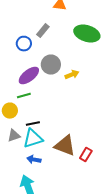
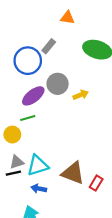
blue circle: (24, 44) -> (28, 61), size x1.6
black line: (33, 124) -> (13, 173), moved

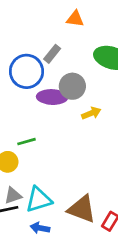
gray circle: (58, 84) -> (72, 86), moved
purple ellipse: (33, 96) -> (52, 97), moved, turned 40

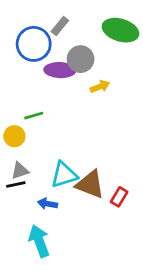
cyan triangle: (39, 200) -> (64, 175), moved

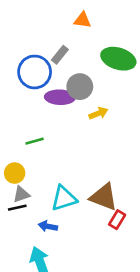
yellow circle: (14, 136) -> (15, 173), moved
brown triangle: (90, 184) -> (104, 197), moved

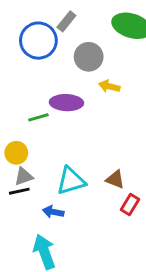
purple ellipse: (60, 97) -> (66, 103), moved
yellow arrow: (98, 113) -> (109, 86), turned -144
brown triangle: (104, 197) -> (115, 179), size x0.6

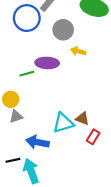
cyan triangle: (71, 181) -> (63, 123), moved
black line: (19, 191) -> (13, 160), moved
blue arrow: (53, 212) -> (37, 142), size x1.5

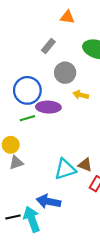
blue circle: (27, 18) -> (27, 90), moved
blue arrow: (37, 142) -> (48, 201), moved
black line: (13, 160) -> (13, 217), moved

